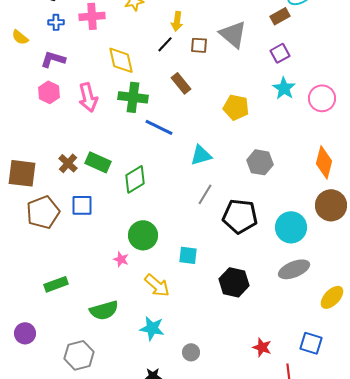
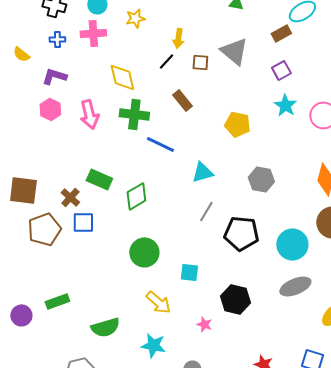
brown cross: (68, 163) -> (70, 197), moved
pink star: (121, 259) -> (204, 324), moved
purple circle: (25, 333) -> (21, 315), moved

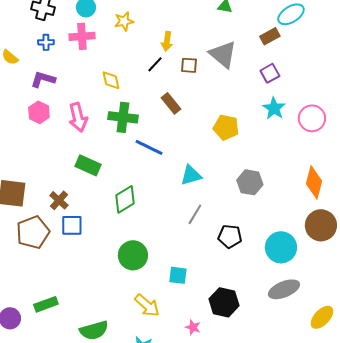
yellow diamond: (122, 77) -> (111, 80), size x0.7
green rectangle: (99, 179) -> (88, 165), moved
black pentagon: (241, 233) -> (230, 236), size x0.7

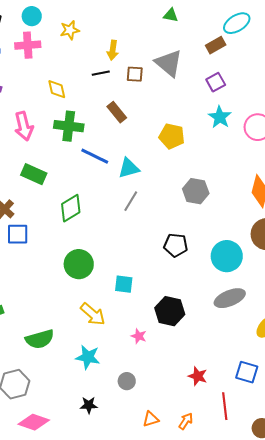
black line: (155, 64) -> (101, 73), turned 36
cyan triangle: (191, 175) -> (129, 168), moved
gray line: (195, 214) -> (131, 201), moved

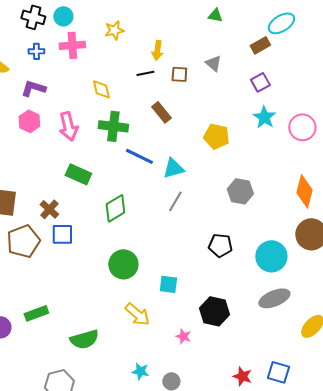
cyan circle: (32, 16) -> (63, 16), moved
gray triangle: (169, 63) -> (213, 63), size x0.6
cyan star: (88, 357) -> (140, 371), moved, size x0.7
blue square: (247, 372) -> (278, 372), moved

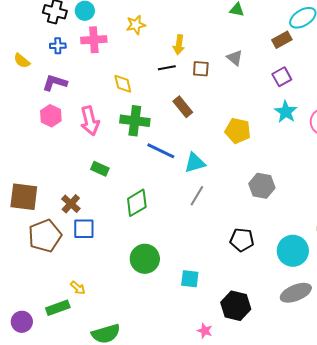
green rectangle: (78, 174) -> (100, 169), size x0.7
yellow arrow: (137, 314) -> (78, 288), moved, size x0.6

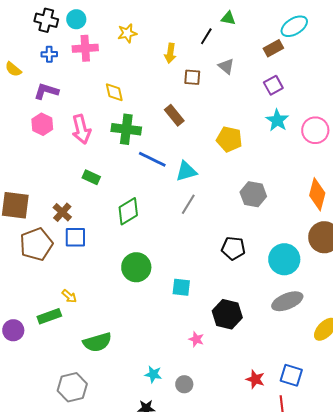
black line: (167, 68) -> (206, 36), moved, turned -48

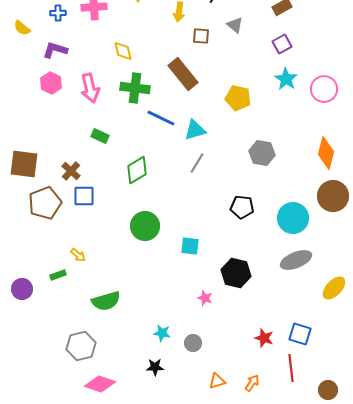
brown rectangle: (174, 115) -> (183, 74), size x1.5
green rectangle: (49, 316) -> (58, 275), size x0.7

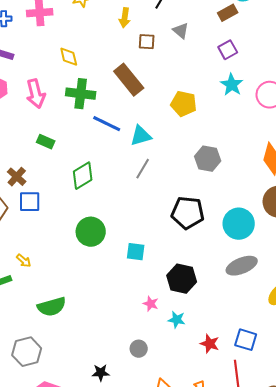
black pentagon: (242, 207) -> (188, 213), size x1.4
cyan star: (162, 333) -> (177, 320), moved

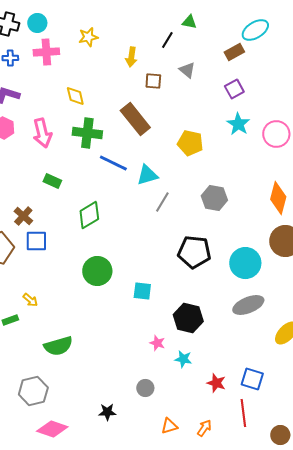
gray line: (143, 169) -> (162, 202), moved

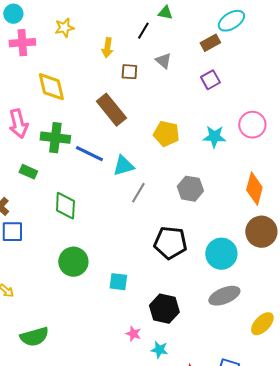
yellow diamond: (75, 96) -> (51, 87), size x1.5
cyan star: (238, 124) -> (214, 137), moved, turned -30
green cross: (87, 133) -> (55, 138), moved
green diamond: (89, 215) -> (65, 206), turned -56

